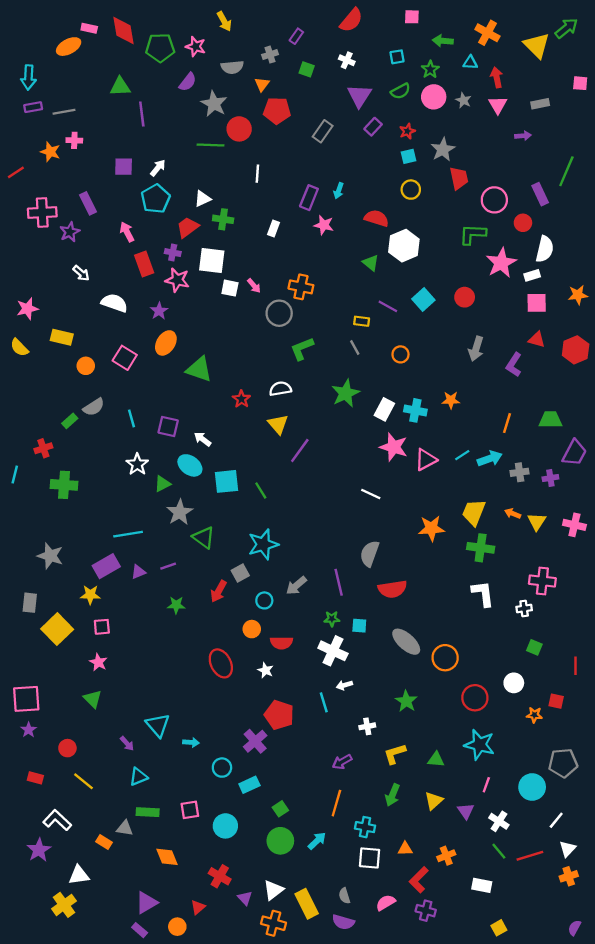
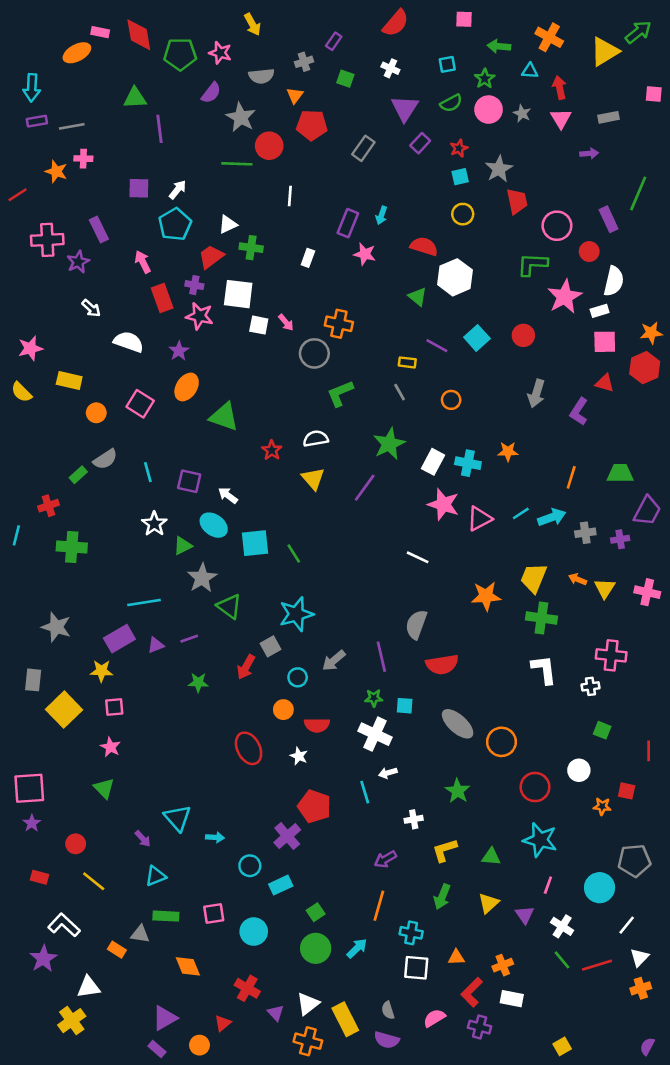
yellow triangle: (537, 45) -> (605, 51), turned 44
red hexagon: (576, 350) -> (645, 368), moved
purple line: (300, 451) -> (365, 488), moved
white rectangle: (482, 885) -> (512, 999), moved

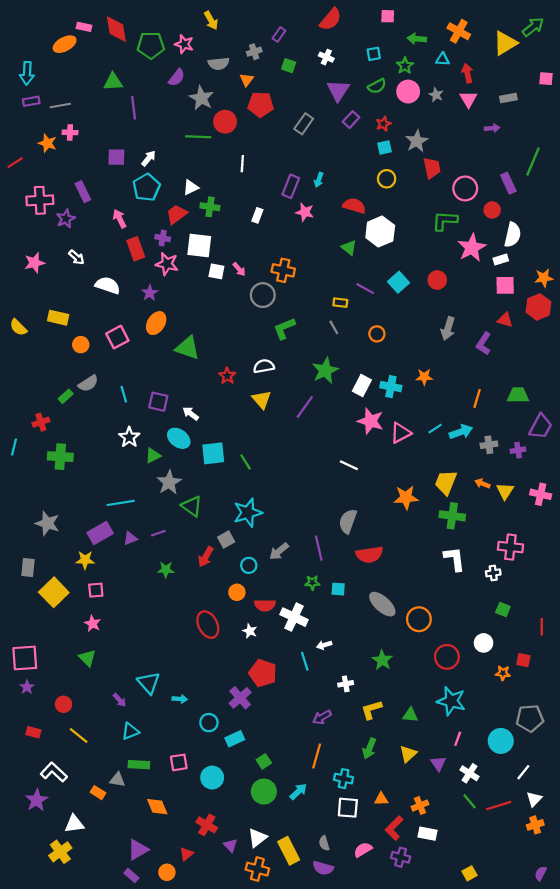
pink star: (30, 348) -> (34, 263), moved
pink square: (140, 404) -> (117, 337), turned 30
white cross: (375, 734) -> (294, 617), moved

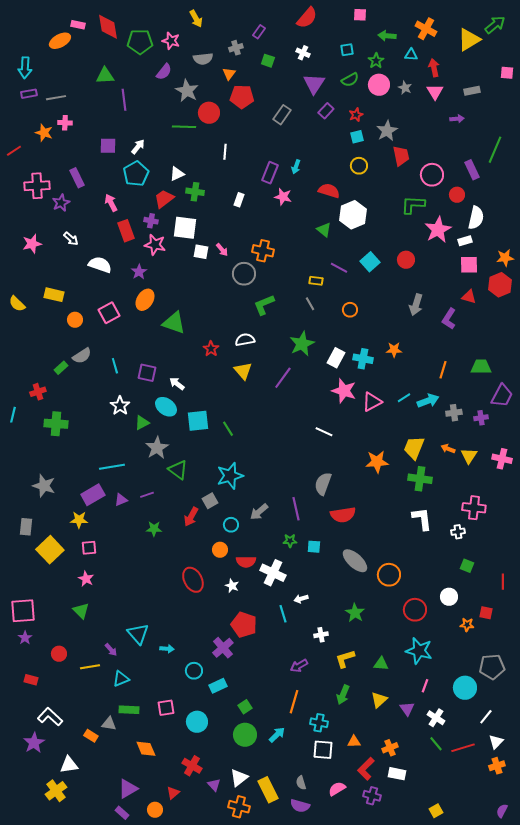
yellow line: (79, 736) -> (90, 667), moved, turned -48

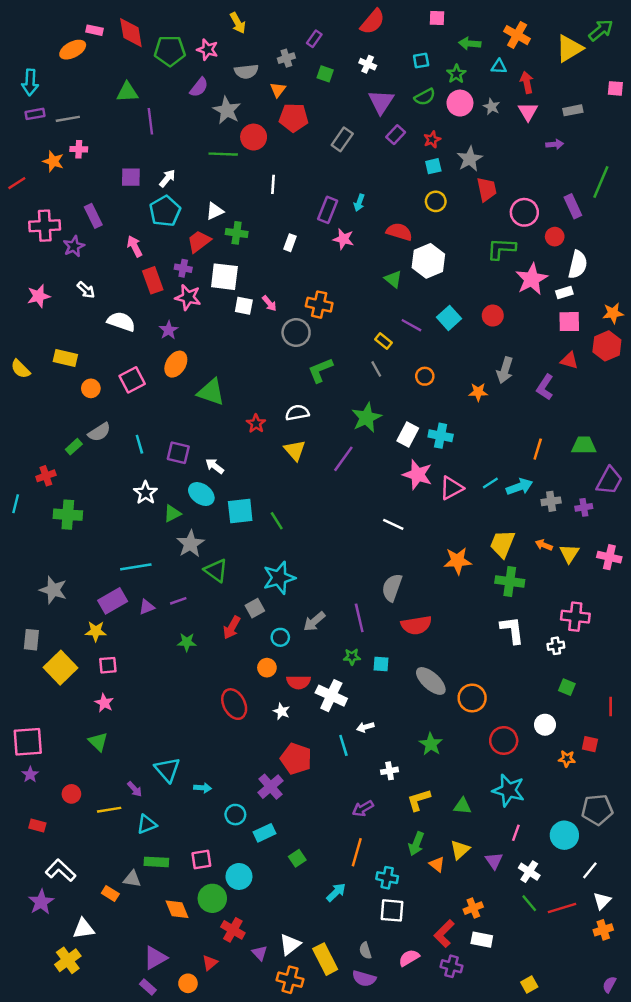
yellow rectangle: (316, 281) -> (383, 341), turned 32
orange star: (394, 350) -> (478, 392), moved
green circle: (245, 735) -> (212, 898), moved
orange triangle: (354, 742) -> (437, 864), moved, turned 40

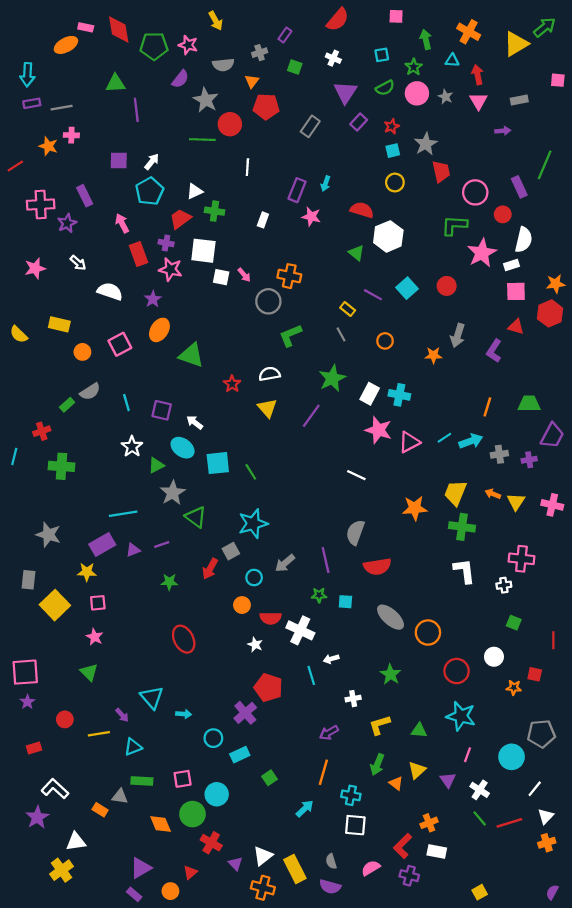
green arrow: (470, 44) -> (426, 39), turned 72
red ellipse: (234, 704) -> (184, 639), moved
red rectangle: (37, 825) -> (34, 748), turned -32

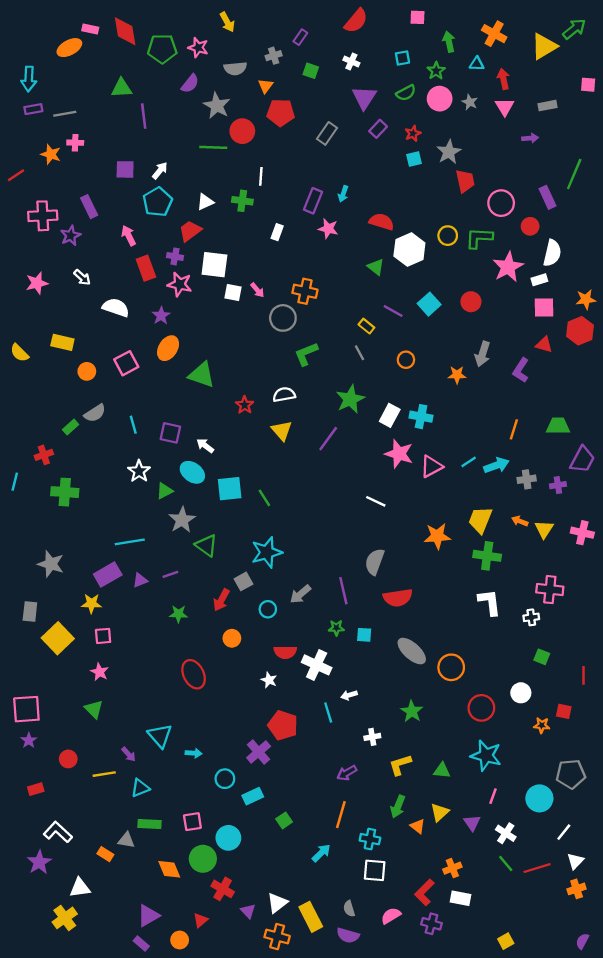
yellow circle: (395, 182) -> (448, 236), moved
green cross: (214, 211) -> (242, 201), moved
orange circle: (242, 605) -> (232, 638), moved

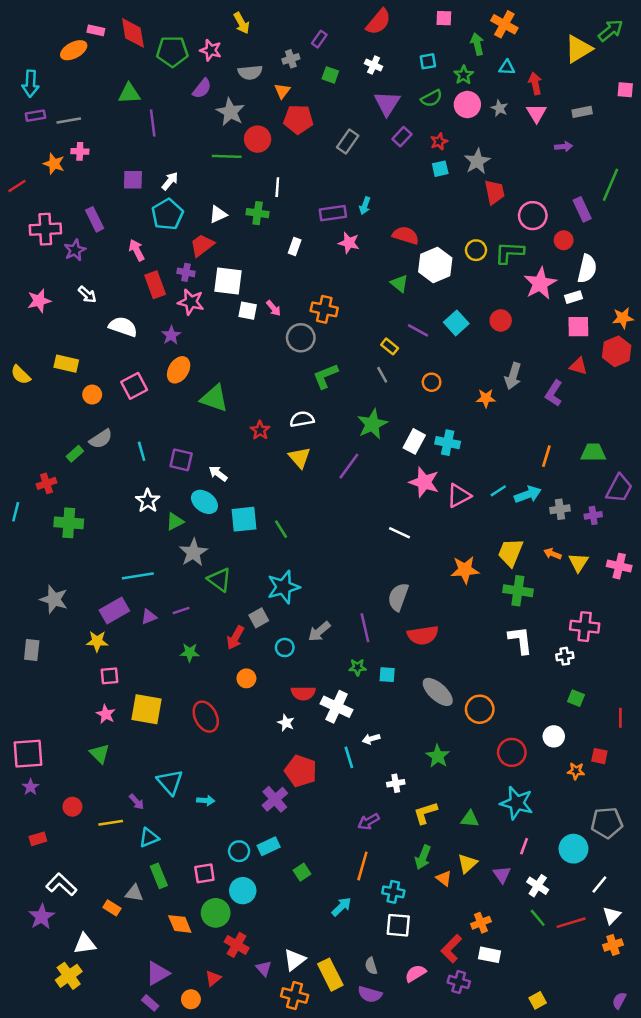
orange cross: (494, 34) -> (504, 24), moved
purple rectangle: (313, 201) -> (333, 213), turned 60
yellow square: (58, 638) -> (146, 709), moved, turned -36
cyan circle: (225, 779) -> (239, 851), moved
green rectangle: (149, 824) -> (159, 876), turned 65

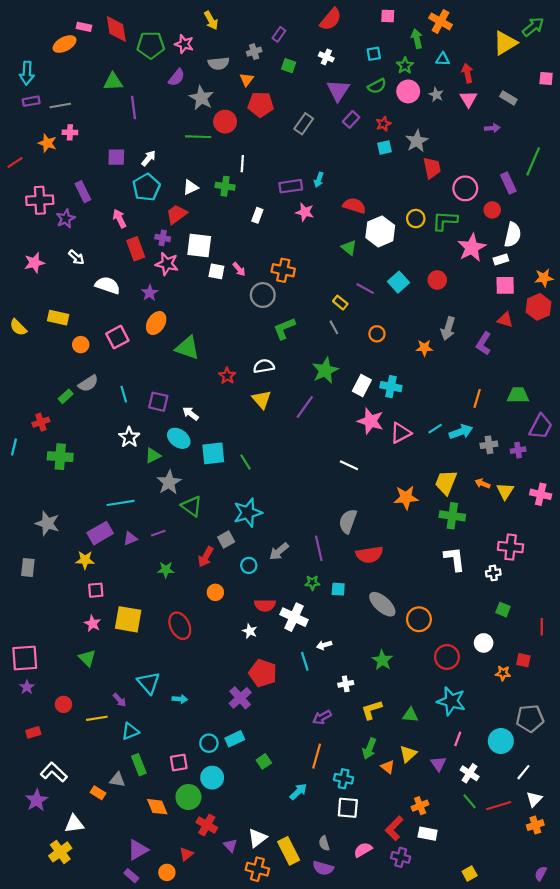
gray rectangle: (582, 112) -> (508, 98), turned 42

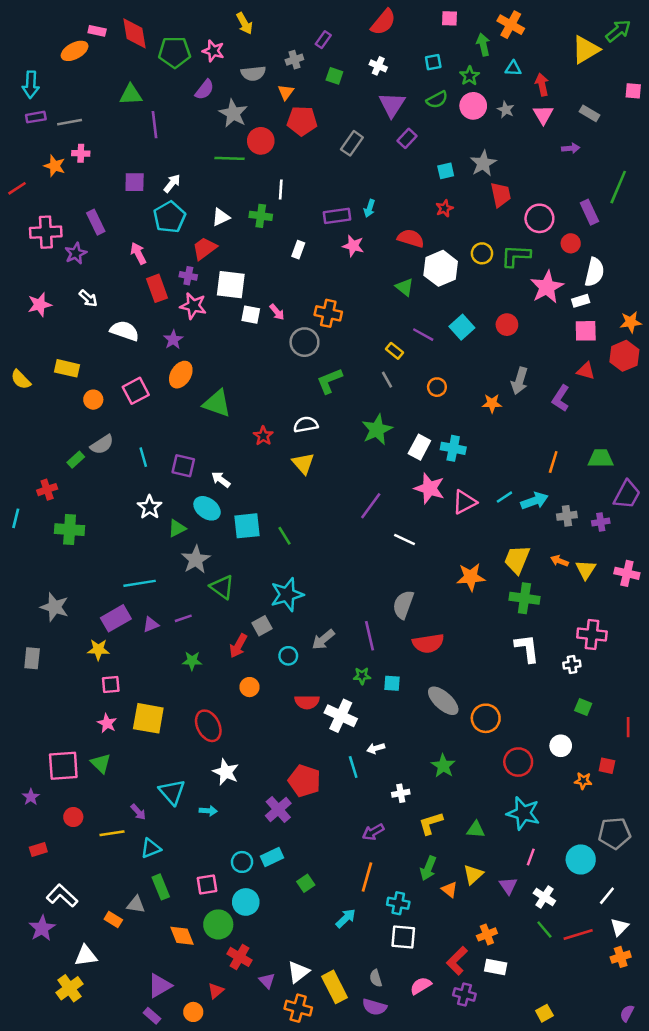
red star: (383, 124) -> (444, 208), moved
purple line: (305, 407) -> (371, 506), moved
white star: (250, 631) -> (226, 772), moved, size x1.5
pink square: (25, 658) -> (63, 766), moved

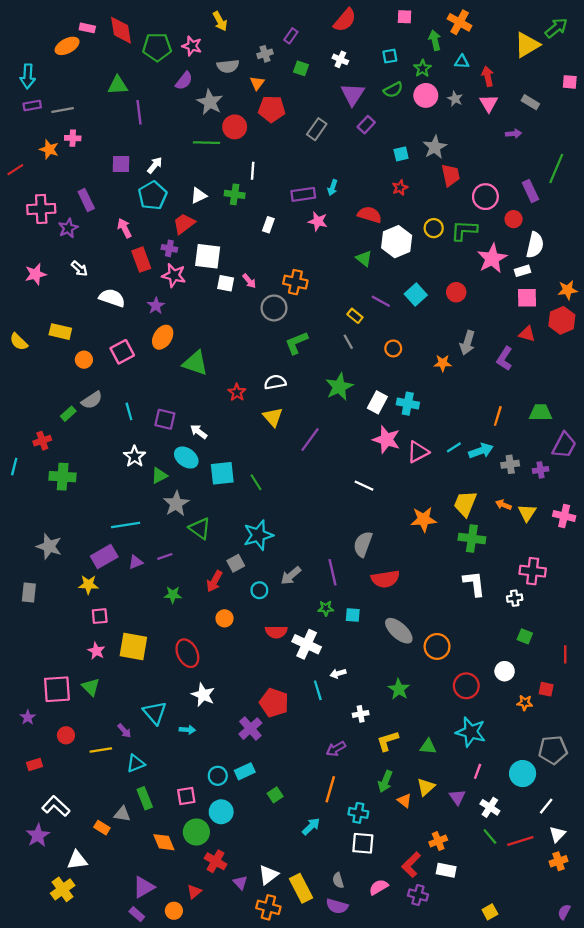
purple line: (371, 506) -> (310, 440), moved

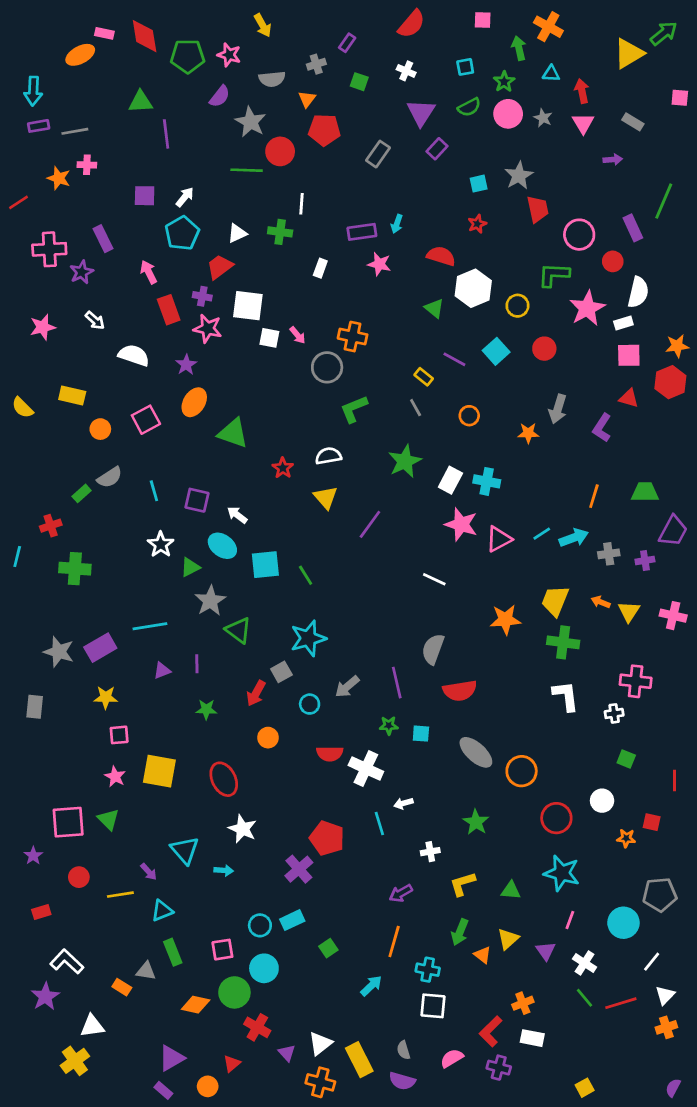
yellow circle: (434, 228) -> (518, 306), moved
purple rectangle: (104, 556) -> (100, 648), moved
purple line: (165, 556) -> (197, 664), turned -72
orange diamond: (164, 842) -> (196, 1005), turned -55

